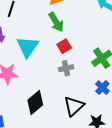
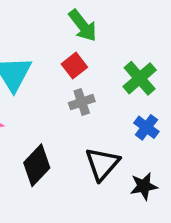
green arrow: (56, 22) -> (83, 26), moved

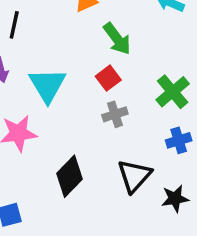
blue cross: (146, 127) -> (179, 140), turned 35

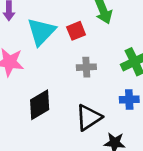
red square: (108, 78) -> (76, 31), moved

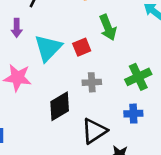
black diamond: (40, 105) -> (60, 106), moved

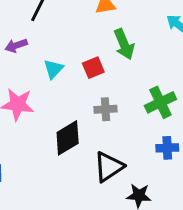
purple arrow: (17, 28) -> (16, 46), turned 72
cyan triangle: (48, 48) -> (53, 69), size x0.6
blue cross: (133, 114) -> (167, 148), moved

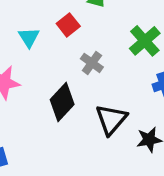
gray cross: (105, 109) -> (92, 63), turned -35

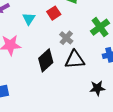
black triangle: (111, 119) -> (75, 60), moved, turned 40

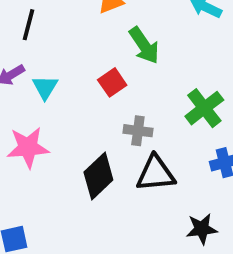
cyan triangle: (29, 19) -> (45, 87), moved
gray cross: (66, 38) -> (138, 131), turned -32

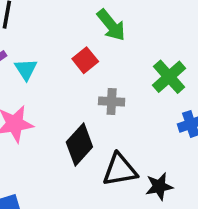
black triangle: (156, 173) -> (120, 170), moved
black star: (202, 229) -> (159, 186), moved

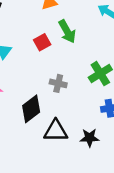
red square: (85, 60) -> (42, 42), moved
black star: (159, 186) -> (90, 138), moved

